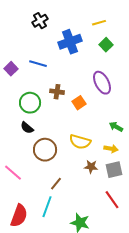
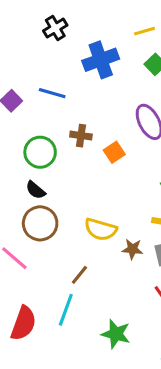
yellow semicircle: (80, 142) -> (101, 229), moved
brown circle: (45, 150) -> (40, 223), moved

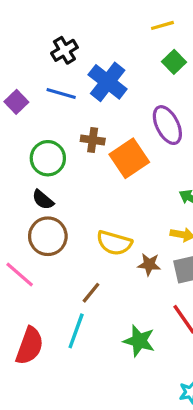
black cross: (55, 28) -> (64, 50), moved
blue cross: (101, 60) -> (108, 82), moved, turned -32
orange square: (114, 152) -> (129, 158), size x1.6
green star: (116, 334) -> (139, 341), moved

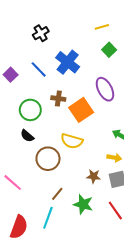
black cross: (64, 50) -> (41, 33), moved
blue line: (61, 93) -> (39, 69), turned 30
brown circle: (48, 236) -> (48, 159), moved
yellow semicircle: (114, 243) -> (72, 141), moved
green star: (139, 341) -> (83, 204), moved

